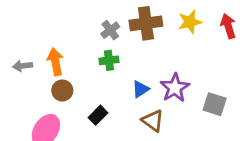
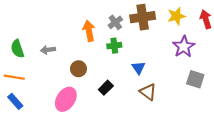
orange arrow: (55, 62) -> (89, 31), moved
purple star: (175, 88) -> (184, 47), moved
blue triangle: (140, 89) -> (138, 68), turned -32

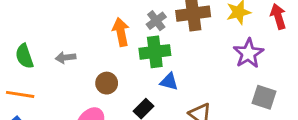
green cross: (114, 46) -> (155, 52), size x1.5
blue triangle: (138, 68) -> (169, 82), moved, turned -40

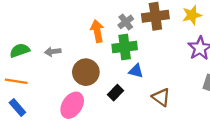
green semicircle: (24, 56) -> (20, 50), turned 90
brown circle: (107, 83) -> (86, 72), size x1.5

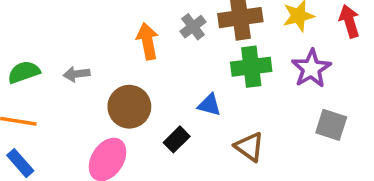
green cross: (125, 47) -> (251, 67), moved

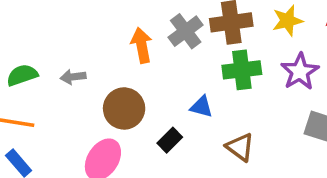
gray cross: (193, 27) -> (186, 31), size x1.4

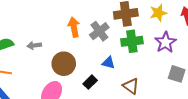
gray cross: (186, 31) -> (99, 31), moved

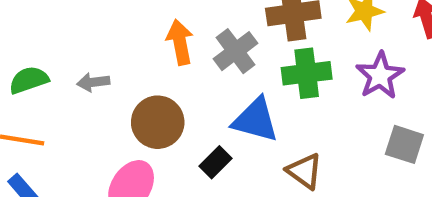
blue triangle: (108, 63) -> (255, 120), size x1.6

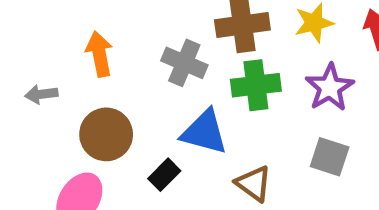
orange arrow: (180, 42) -> (99, 54), moved
gray cross: (235, 51) -> (184, 63), turned -30
gray square: (404, 144) -> (330, 157), moved

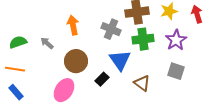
gray arrow: (41, 94) -> (47, 43), turned 48
blue triangle: (204, 132) -> (120, 60), turned 40

